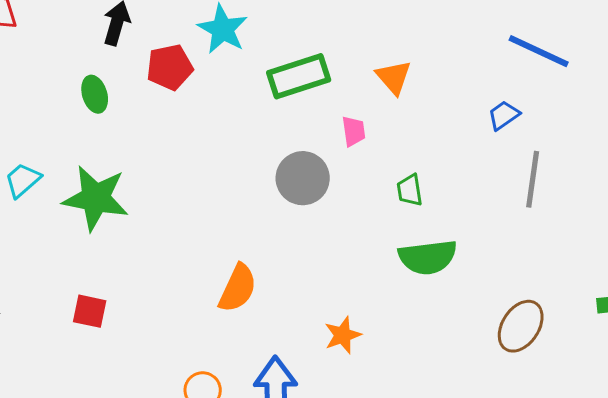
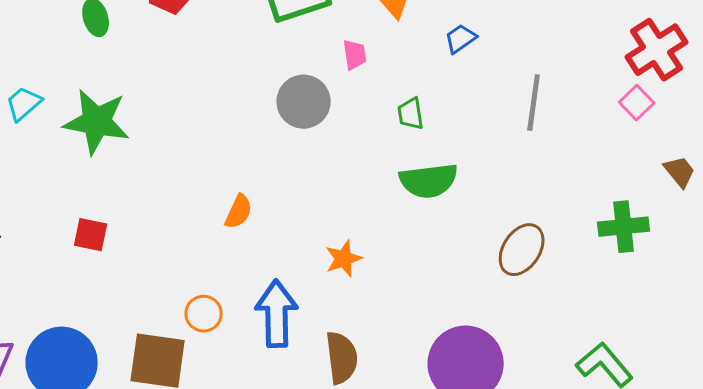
blue trapezoid: (504, 115) -> (461, 39), moved
orange semicircle: (238, 288) -> (239, 212), size x0.7

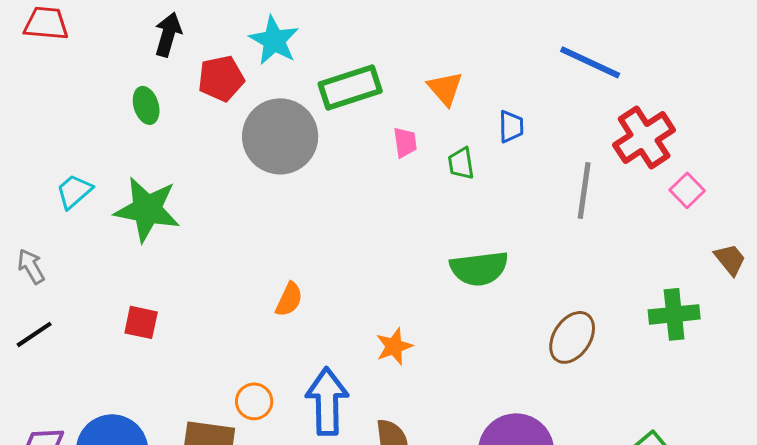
blue trapezoid: (461, 39) -> (511, 126), turned 124
red cross: (657, 50) -> (644, 137), moved
gray circle: (304, 102) -> (280, 136), moved, size x1.4
green trapezoid: (411, 114) -> (461, 163), moved

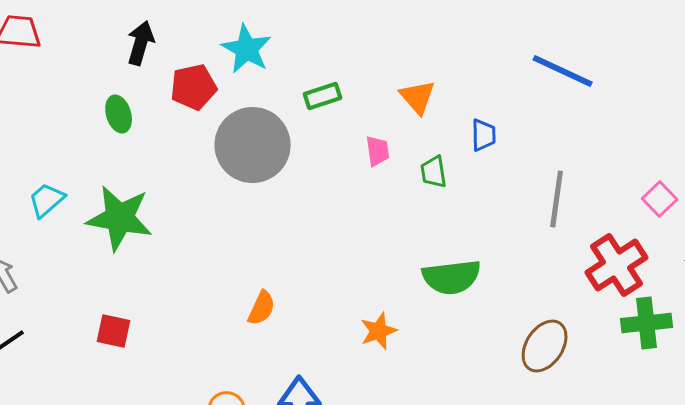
green rectangle: (350, 87) -> (323, 96), size x0.6
red cross: (644, 137) -> (617, 265), moved
orange star: (394, 346) -> (379, 331), moved

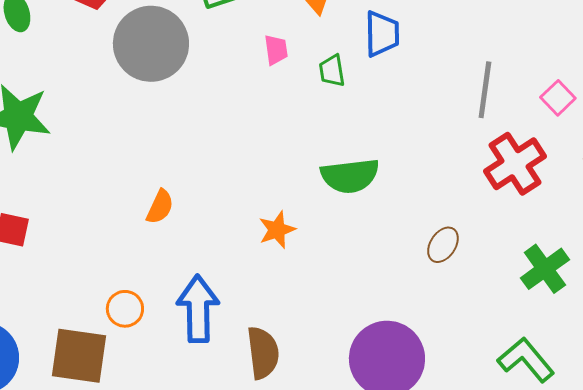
blue trapezoid: (484, 135) -> (382, 34), size x1.4
gray line: (557, 199) -> (485, 90), moved
green cross: (647, 323) -> (545, 269), moved, turned -30
brown ellipse: (545, 346) -> (443, 245), size x0.7

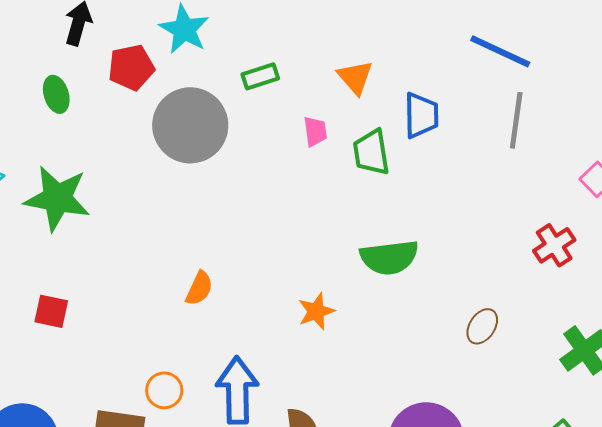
green trapezoid: (332, 71) -> (371, 152), size x1.4
gray line: (485, 90) -> (516, 120), moved
red cross: (515, 164) -> (554, 245), size x0.7

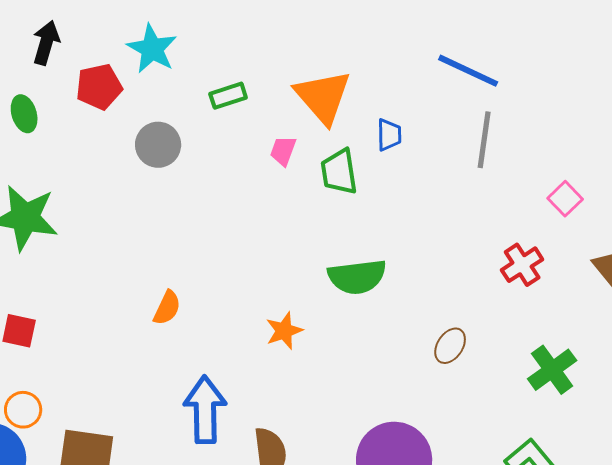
orange triangle: (355, 77) -> (323, 97), size x1.6
blue trapezoid: (421, 115) -> (389, 135), size x0.7
gray circle: (190, 125) -> (158, 145), size x0.6
pink trapezoid: (315, 131) -> (283, 151), turned -152
orange circle: (164, 390) -> (23, 410), moved

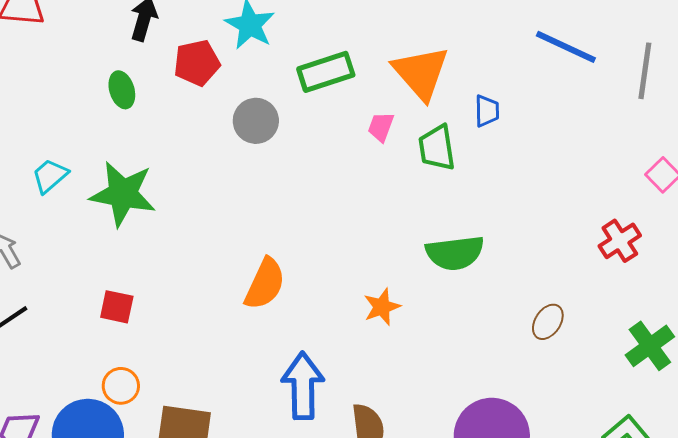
green rectangle: (228, 96) -> (326, 72), size x1.5
gray line: (484, 140) -> (645, 71), moved
orange semicircle: (167, 308) -> (265, 284), size x1.5

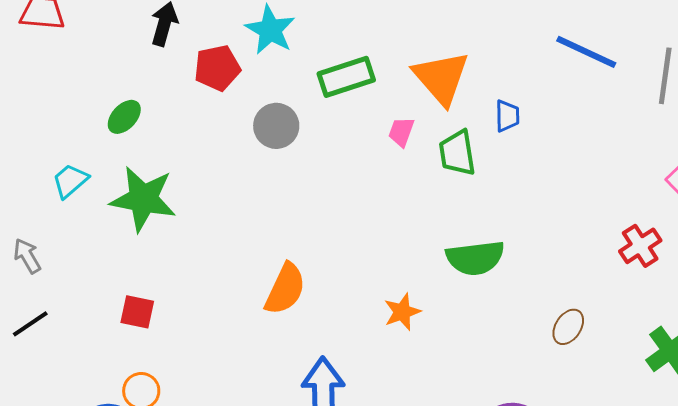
green ellipse: (122, 90) -> (124, 117), moved, turned 60

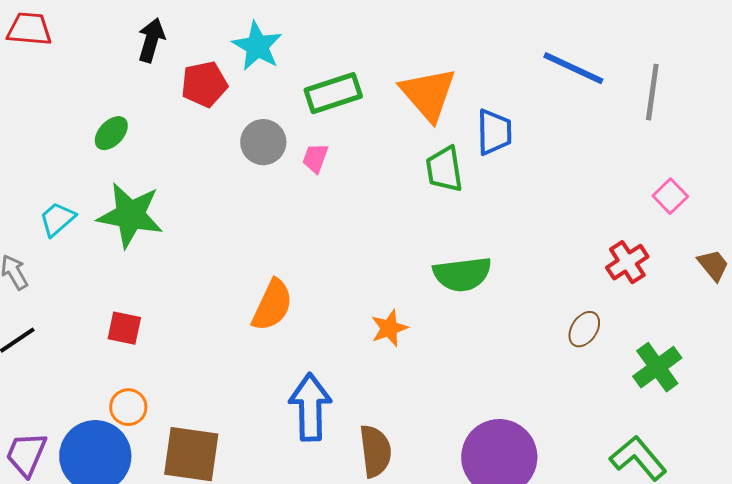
blue trapezoid: (507, 116) -> (494, 132), size x1.4
pink trapezoid: (401, 132) -> (315, 158), moved
cyan trapezoid: (70, 181) -> (57, 219), moved
brown ellipse: (568, 327) -> (584, 329), moved

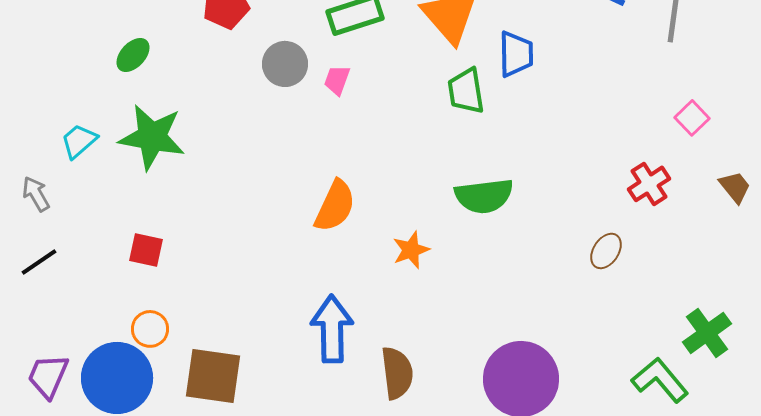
orange semicircle: (272, 305) -> (335, 206), moved
green cross: (657, 367) -> (707, 333), moved

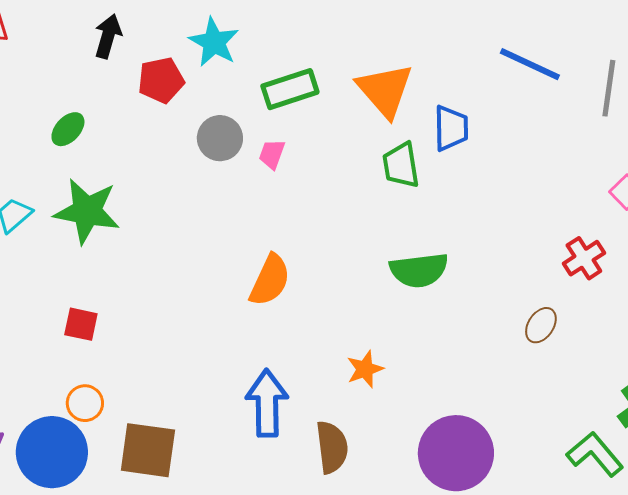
orange star: (411, 250) -> (365, 369), moved

